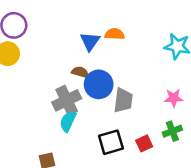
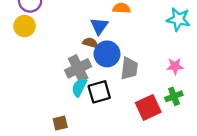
blue triangle: (90, 41) -> (99, 26), moved
black square: (111, 142) -> (99, 92), moved
red square: (144, 143) -> (148, 107), size x1.6

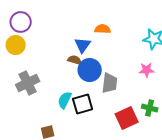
pink star: (175, 66) -> (147, 70), moved
gray cross: (78, 68) -> (28, 83), moved
green cross: (174, 96) -> (150, 108), turned 35

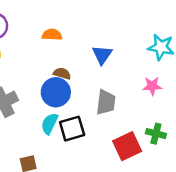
orange semicircle: (103, 29) -> (52, 35), moved
blue triangle: (83, 45) -> (102, 55), moved
blue circle: (90, 70) -> (56, 92), moved

